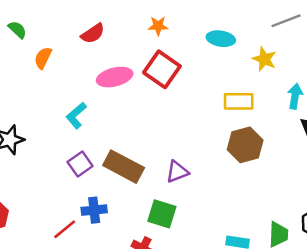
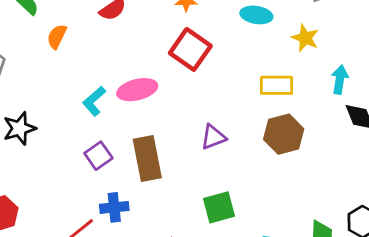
pink ellipse: (115, 77) -> (137, 90), moved
brown rectangle: (124, 167) -> (147, 159), turned 51
purple triangle: (177, 172) -> (213, 137), moved
green square: (162, 214) -> (219, 207), moved, turned -32

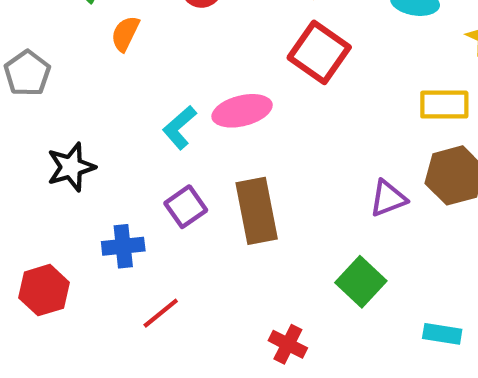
purple triangle: (213, 137) -> (388, 198), moved
blue cross: (114, 207) -> (123, 246), moved
green square: (219, 207) -> (361, 282), turned -32

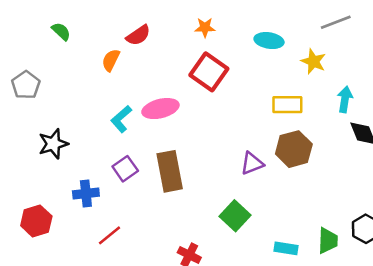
orange semicircle: (125, 34) -> (111, 60), moved

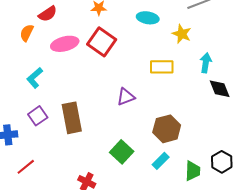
pink ellipse: (160, 109) -> (65, 44), moved
brown hexagon: (294, 149) -> (167, 129), moved
purple triangle: (252, 163) -> (126, 97), moved
cyan rectangle: (286, 248) -> (161, 161), moved, turned -54

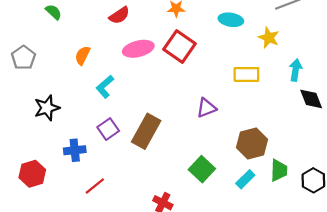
orange semicircle: (27, 33) -> (83, 55), moved
brown rectangle: (72, 118) -> (146, 131), turned 40
green trapezoid: (193, 171) -> (279, 170), moved

